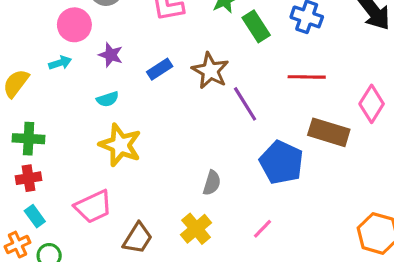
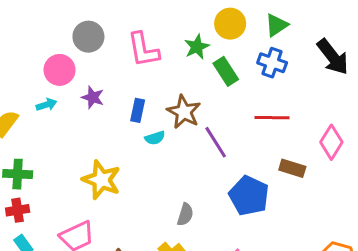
blue rectangle: (160, 69) -> (138, 110), turned -45
cyan semicircle: (108, 99) -> (155, 138), moved
brown rectangle: (329, 132) -> (292, 168), size x0.7

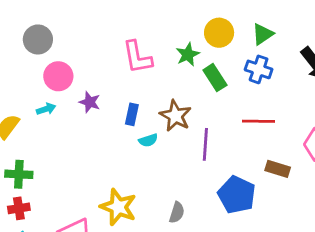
gray circle: (88, 37) -> (38, 39), moved
purple line: (216, 142) -> (205, 144), turned 36
yellow star: (101, 180) -> (118, 207), moved

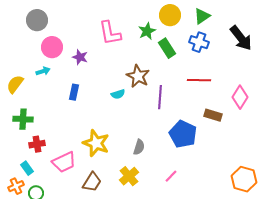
purple star: (90, 102) -> (80, 57), moved
blue rectangle: (132, 114) -> (74, 92), moved
red cross: (19, 208) -> (37, 144), moved

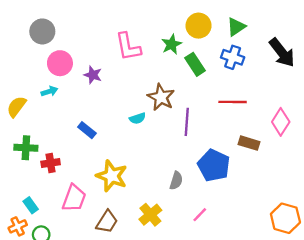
blue rectangle: (74, 92) -> (87, 130), moved, turned -63
red cross: (37, 144) -> (51, 163), moved
gray semicircle: (139, 147) -> (176, 181), moved
pink trapezoid: (64, 162) -> (74, 198), turned -45

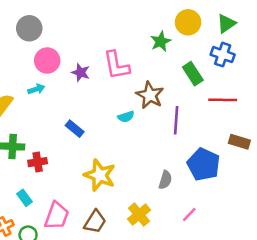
pink L-shape: (128, 47) -> (116, 65), moved
green rectangle: (195, 64) -> (193, 74), moved
pink trapezoid: (74, 198) -> (57, 216), moved
cyan rectangle: (31, 205) -> (24, 198), moved

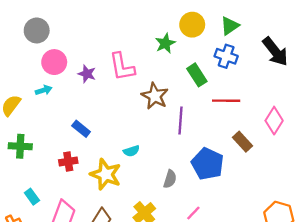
cyan semicircle: (126, 117) -> (131, 151), moved
brown rectangle: (239, 142) -> (243, 142), turned 30
red cross: (38, 162) -> (68, 161), moved

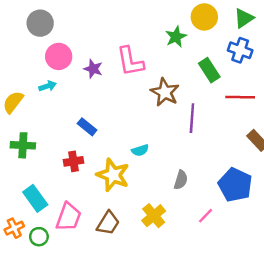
blue pentagon: (207, 164) -> (235, 185), moved
cyan rectangle: (32, 197) -> (35, 198), size x1.5

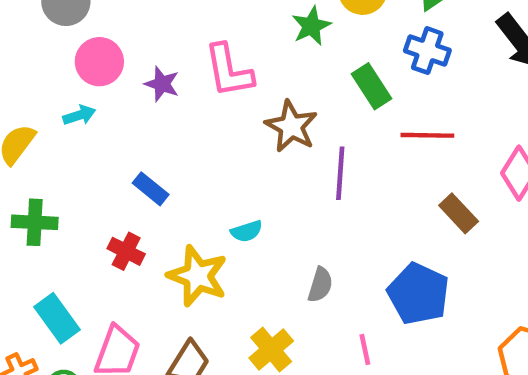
red cross: (73, 161) -> (126, 251), turned 36
pink line: (206, 216) -> (365, 349), turned -56

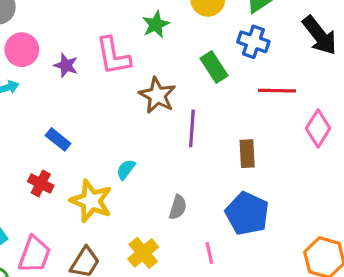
green star: (311, 26) -> (156, 24), moved
red line: (427, 135) -> (277, 91), moved
brown rectangle: (459, 213) -> (247, 154), moved, turned 40
cyan semicircle: (247, 231) -> (126, 169), turned 145

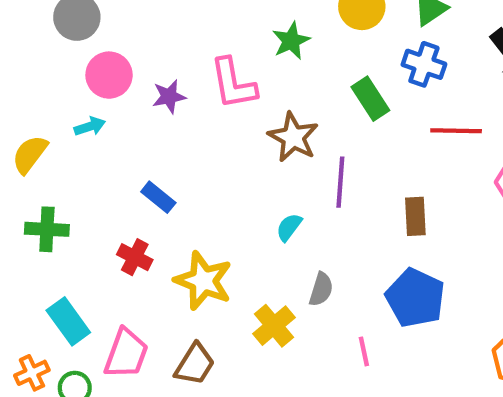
purple star: (66, 65) -> (169, 96), turned -30
cyan semicircle: (126, 169) -> (289, 227), moved
yellow cross: (143, 253) -> (274, 326), moved

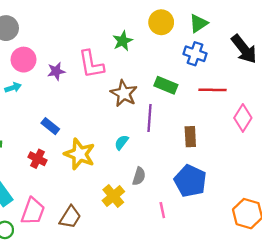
green rectangle: (370, 99) -> (166, 85), moved, turned -35
yellow star: (203, 281) -> (79, 154), moved

